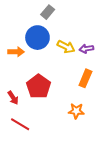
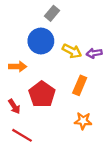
orange arrow: (16, 52) -> (18, 67), moved
orange rectangle: (85, 78) -> (80, 85), moved

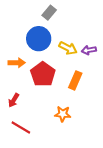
red pentagon: (42, 94) -> (43, 74), moved
red arrow: (14, 106) -> (14, 100), turned 64
orange star: (83, 121) -> (63, 114), moved

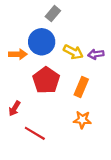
orange arrow: (17, 63) -> (18, 54), moved
orange star: (63, 114) -> (82, 120), moved
red line: (21, 127) -> (35, 133), moved

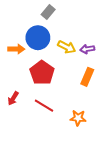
orange rectangle: (81, 87) -> (87, 77), moved
orange star: (82, 120) -> (78, 118), moved
red line: (35, 133) -> (44, 106), moved

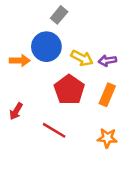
red pentagon: (42, 73) -> (69, 90), moved
red arrow: (13, 98) -> (16, 111), moved
orange star: (78, 118) -> (107, 138), moved

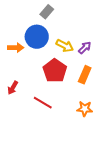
purple arrow: (107, 61) -> (85, 48), turned 144

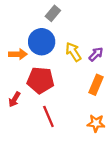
yellow arrow: (65, 46) -> (73, 52), turned -150
red pentagon: (55, 71) -> (40, 80), moved, turned -30
red line: (43, 103) -> (48, 116), turned 36

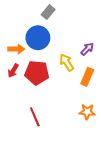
yellow arrow: (73, 52) -> (67, 62), moved
red arrow: (14, 99) -> (13, 71), moved
red line: (48, 116) -> (35, 117), moved

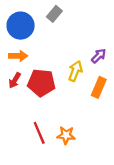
blue circle: (38, 38) -> (21, 26), moved
yellow arrow: (67, 62) -> (75, 71), turned 54
orange star: (87, 112) -> (66, 135), moved

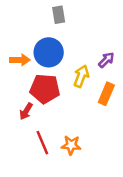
gray rectangle: (54, 14) -> (59, 15), turned -49
blue circle: (21, 26) -> (49, 52), moved
red arrow: (15, 80) -> (26, 111), moved

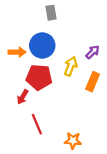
orange star: (71, 145) -> (73, 141), moved

